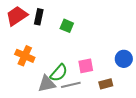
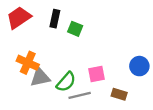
black rectangle: (39, 17) -> (55, 19), moved
gray triangle: (47, 84) -> (40, 77), moved
brown rectangle: (106, 84) -> (119, 94), turned 32

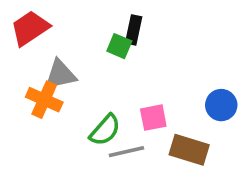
black rectangle: (55, 19) -> (134, 30), moved
gray triangle: (40, 77) -> (60, 75), moved
brown rectangle: (119, 94) -> (189, 150), size x1.5

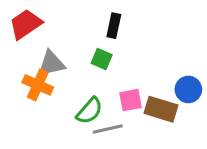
green square: (119, 46) -> (102, 59), moved
brown rectangle: (189, 150) -> (161, 109), moved

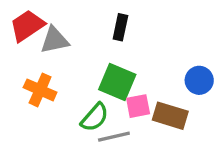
green square: (102, 59) -> (117, 82), moved, size x1.6
gray triangle: (51, 64) -> (54, 40), moved
blue circle: (188, 89) -> (199, 80), moved

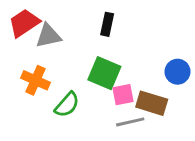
green semicircle: (95, 117) -> (67, 105), moved
gray line: (114, 137) -> (130, 122), moved

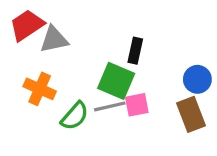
black rectangle: (107, 24) -> (135, 51), moved
brown rectangle: (152, 103) -> (191, 114), moved, turned 52
gray line: (130, 122) -> (110, 106), moved

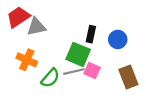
blue circle: (197, 79) -> (118, 39), moved
pink square: (137, 105) -> (92, 70), turned 35

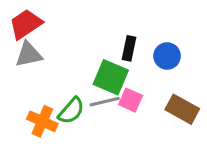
gray triangle: (36, 27) -> (29, 54), moved
orange cross: (27, 60) -> (42, 121), moved
brown rectangle: (128, 77) -> (182, 109), turned -40

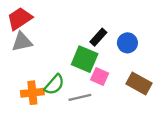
black rectangle: (129, 48) -> (98, 37), turned 30
gray line: (105, 102) -> (80, 97), moved
orange cross: (42, 121) -> (32, 93), turned -30

